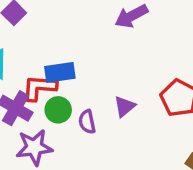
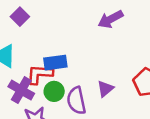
purple semicircle: (87, 122) -> (76, 101), size x1.5

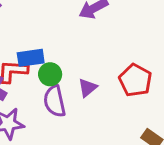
green circle: (54, 91) -> (50, 74), moved

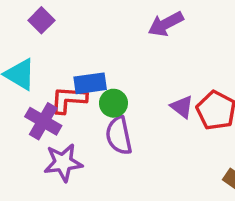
purple triangle: (88, 88) -> (182, 107), moved, turned -42

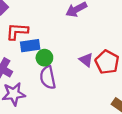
red L-shape: (68, 100) -> (17, 31), moved

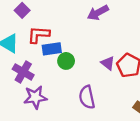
purple semicircle: (48, 77) -> (87, 97), moved

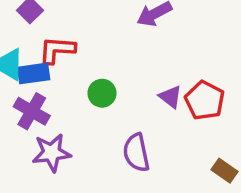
blue rectangle: (52, 49) -> (34, 73), moved

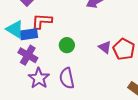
purple star: (52, 153) -> (39, 78), turned -30
purple semicircle: (136, 153) -> (67, 78), moved

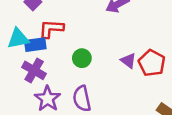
cyan triangle: (15, 29) -> (18, 39), turned -42

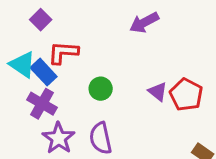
cyan triangle: (18, 39) -> (22, 65), turned 45
blue rectangle: (35, 45) -> (44, 72), turned 55

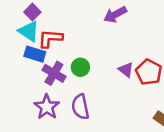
cyan triangle: (22, 65) -> (29, 31), moved
blue rectangle: (44, 72) -> (35, 54), turned -30
purple cross: (42, 104) -> (54, 73), moved

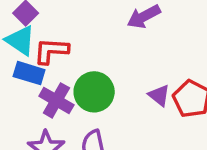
green circle: (80, 67) -> (94, 92), size x1.5

